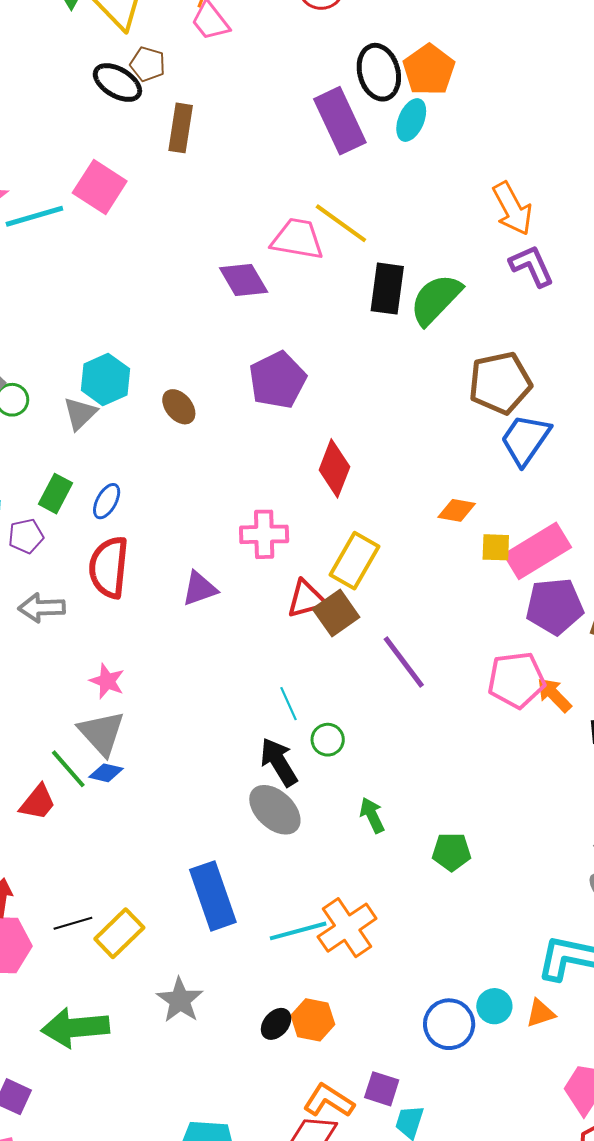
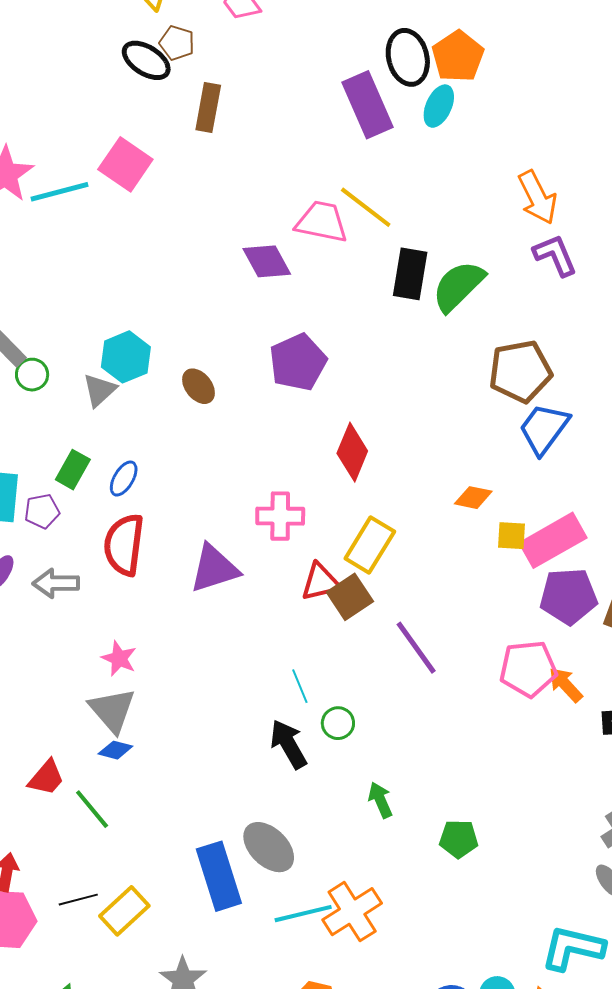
purple triangle: (200, 589) -> (214, 569), size x1.4
green line: (68, 769) -> (92, 809), moved
gray ellipse: (275, 810) -> (269, 847), moved

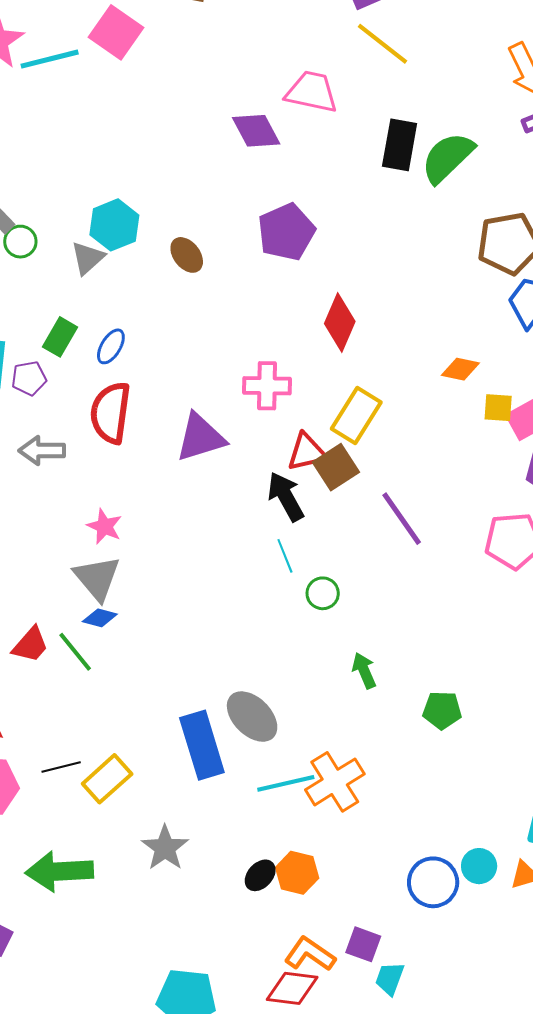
yellow line: (366, 207) -> (382, 44), moved
black arrow: (288, 744) -> (286, 497), moved
green line: (92, 809) -> (75, 652), moved

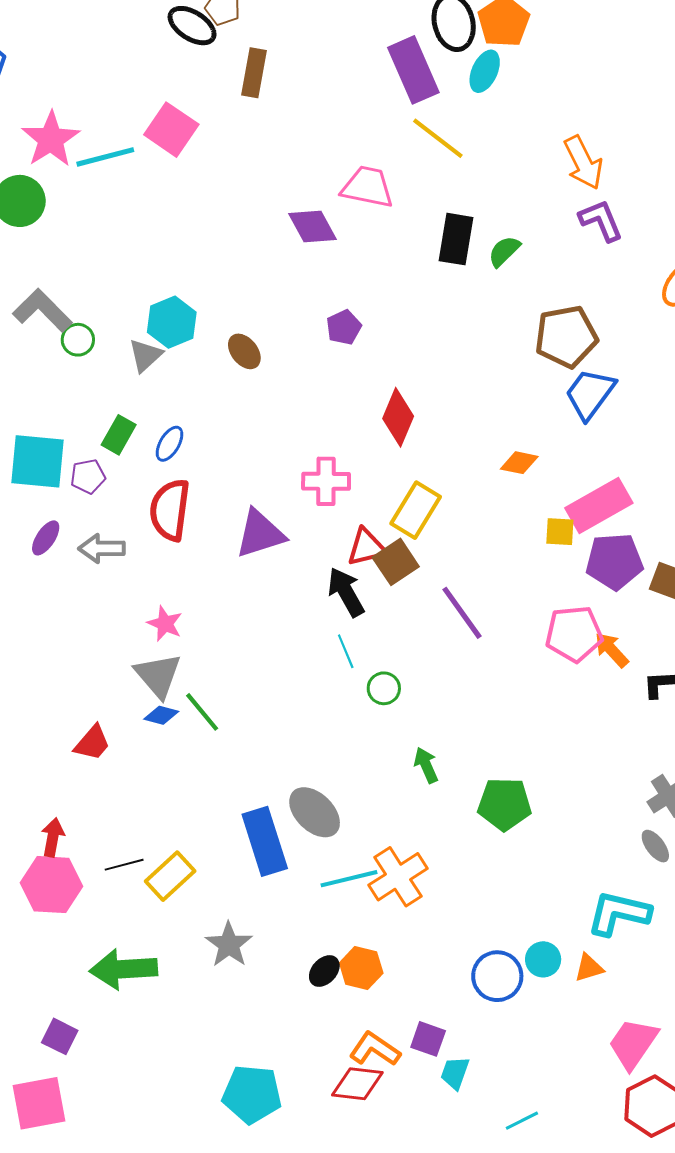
green semicircle: (448, 158) -> (504, 251), size x0.6
purple pentagon: (286, 232) -> (344, 327), size x0.6
yellow square: (498, 408) -> (560, 532), moved
green line: (75, 652) -> (202, 712), moved
green pentagon: (442, 710) -> (504, 804), size x1.4

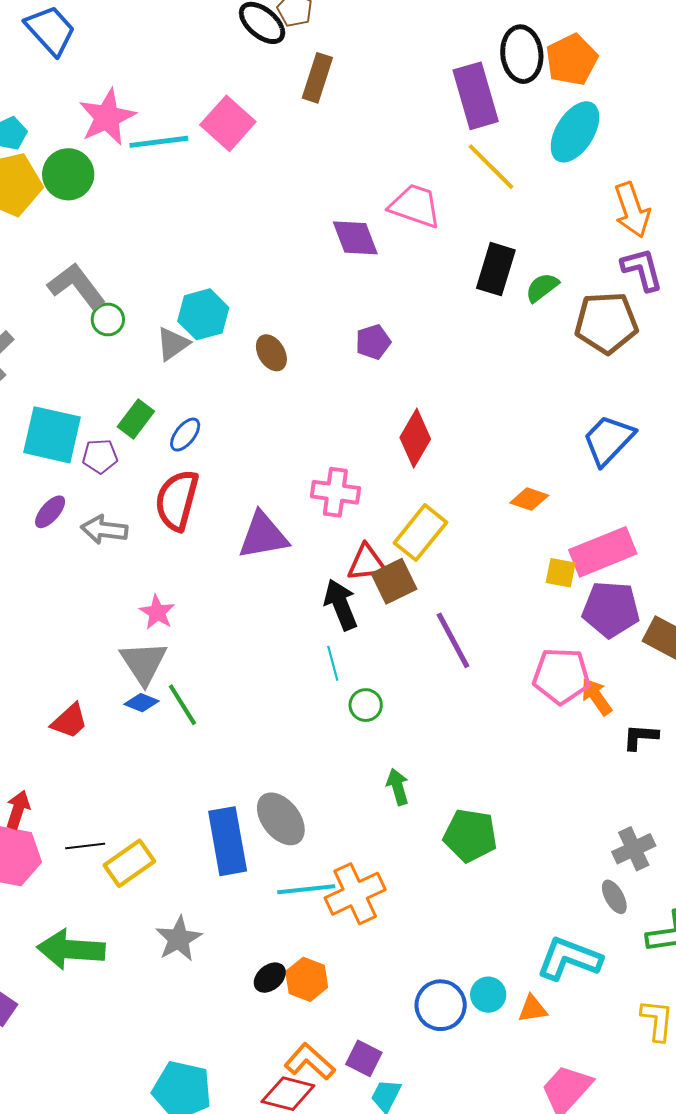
cyan ellipse: (485, 71) -> (575, 132), moved, size x1.5
brown pentagon: (566, 337) -> (606, 323), moved

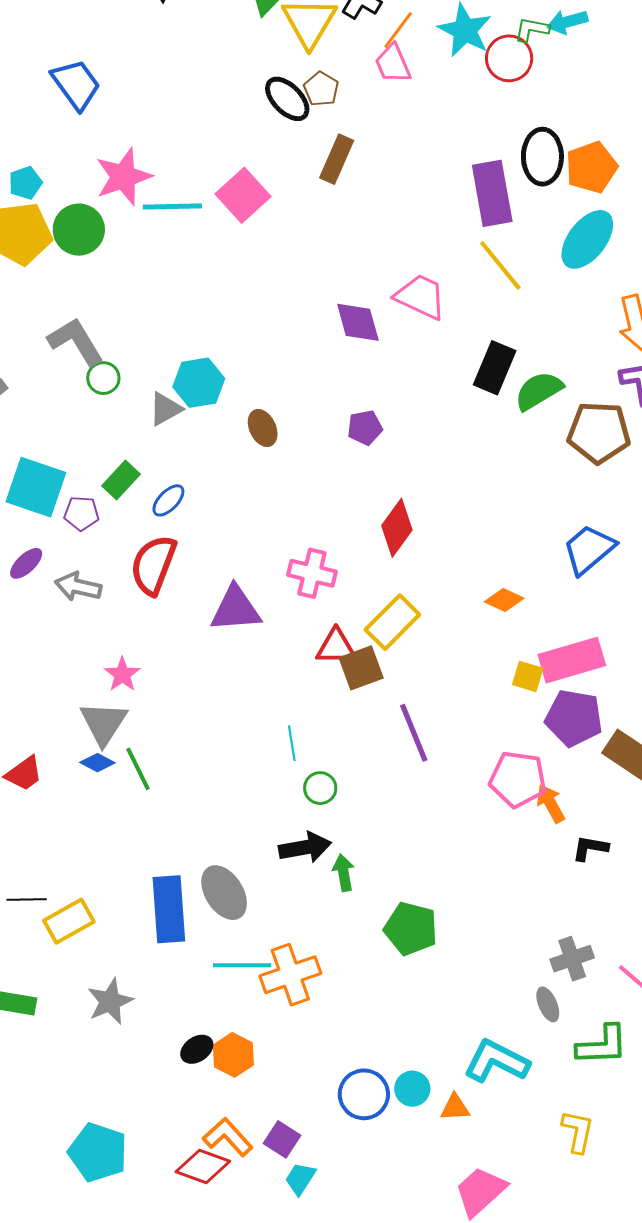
green semicircle: (542, 287) -> (539, 391), size x1.4
black arrow: (341, 605) -> (305, 847), moved, turned 96

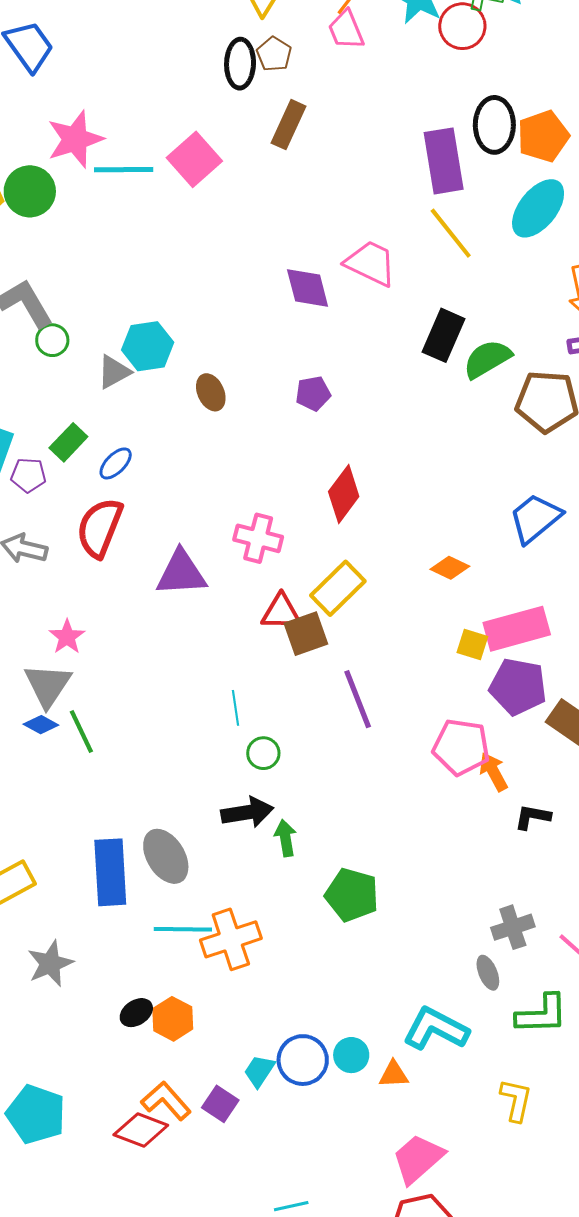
black ellipse: (287, 99) -> (240, 64), turned 45
cyan trapezoid: (300, 1179) -> (259, 1071), moved

